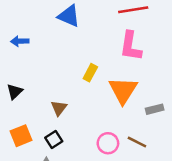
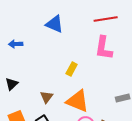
orange triangle: (123, 90) -> (78, 101), moved, turned -40

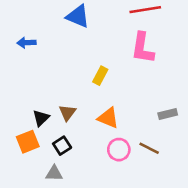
black triangle: (12, 84) -> (41, 118), moved
orange triangle: (78, 101) -> (108, 118), size x0.7

